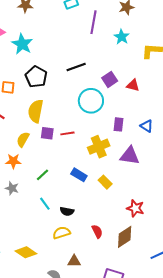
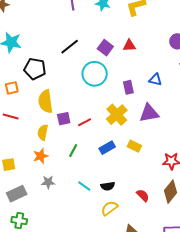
red line: (67, 133) -> (85, 122), moved
green line: (42, 175) -> (73, 150), moved
blue rectangle: (79, 175) -> (107, 148), turned -42

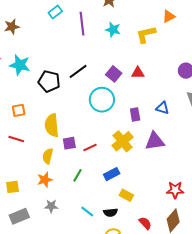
black pentagon: (35, 69) -> (49, 81), moved
yellow rectangle: (134, 146) -> (126, 195), moved

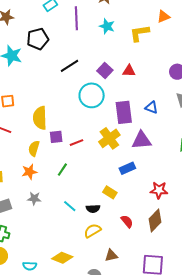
black pentagon: (49, 81) -> (38, 39), moved, turned -30
purple rectangle: (135, 115) -> (124, 112), size x1.6
blue rectangle: (112, 174) -> (127, 168), moved

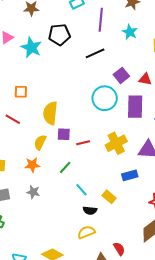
black line: (70, 66) -> (95, 53), moved
purple rectangle: (124, 112) -> (135, 107), moved
cyan line: (70, 206) -> (82, 190), moved
red semicircle: (127, 221) -> (119, 249), moved

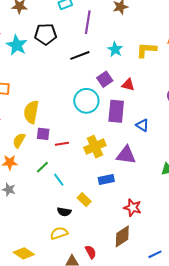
cyan star: (130, 32) -> (115, 49), moved
cyan line: (82, 190) -> (59, 180), moved

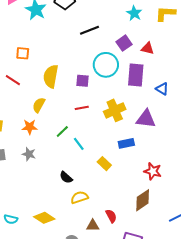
black line: (80, 55) -> (89, 30), moved
purple square: (43, 134) -> (82, 81), moved
black semicircle: (64, 212) -> (66, 177), moved, turned 32

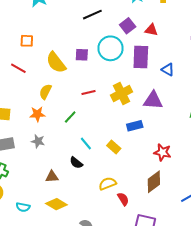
yellow semicircle: (51, 76) -> (56, 63), turned -45
purple square: (82, 81) -> (82, 55), moved
cyan line: (79, 144) -> (86, 144), moved
yellow semicircle: (79, 197) -> (107, 184), moved
brown triangle: (93, 226) -> (52, 177), moved

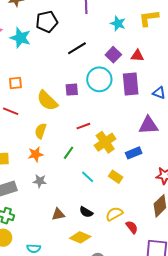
yellow cross: (122, 93) -> (105, 142), moved
black semicircle: (76, 163) -> (86, 212), moved
yellow diamond: (56, 204) -> (80, 237), moved

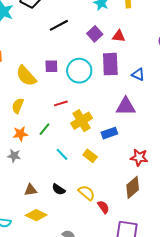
cyan circle: (99, 79) -> (79, 71), moved
orange star: (36, 154) -> (20, 134), moved
yellow semicircle: (114, 214) -> (87, 193), turned 66
yellow diamond: (80, 237) -> (36, 215), moved

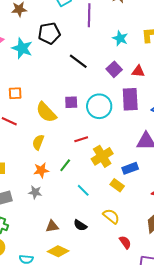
black line: (59, 25) -> (78, 61), turned 66
yellow rectangle: (90, 156) -> (117, 185), moved
yellow semicircle: (87, 193) -> (111, 216), moved

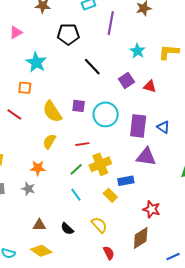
cyan star: (22, 48) -> (36, 62), moved
purple rectangle: (130, 99) -> (138, 126), moved
yellow semicircle: (38, 142) -> (49, 142), moved
green line: (65, 165) -> (76, 169), moved

